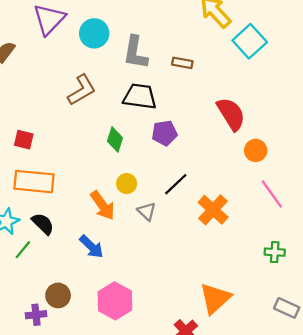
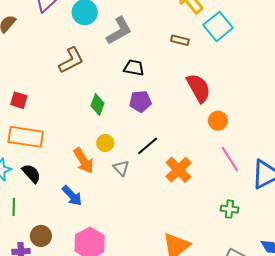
gray L-shape: (135, 53) -> (119, 31), turned -132
brown rectangle: (182, 63) -> (180, 40), moved
black trapezoid: (140, 96) -> (134, 68), moved, size x0.7
green line: (23, 250) -> (14, 207), moved, turned -42

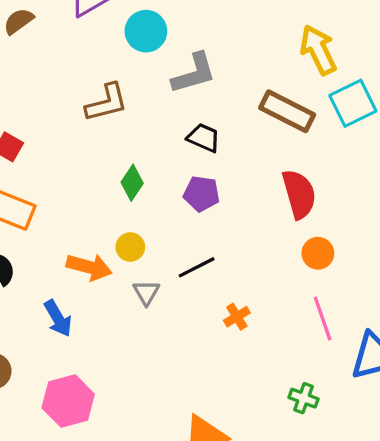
brown rectangle: (180, 40) -> (287, 111), size x1.8
orange arrow: (84, 161) -> (89, 267), turned -56
orange cross: (178, 170) -> (237, 317), size x0.6

